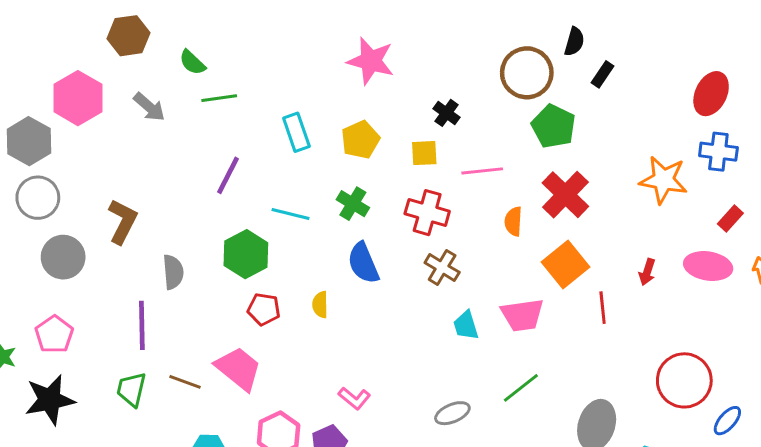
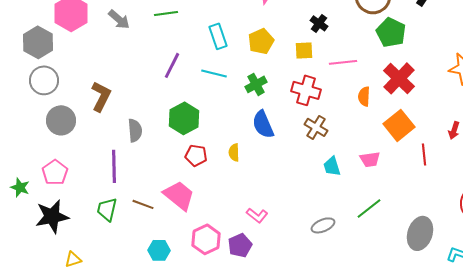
green cross: (353, 204) -> (256, 84), turned 30
cyan line: (290, 214) -> (214, 73), moved
pink trapezoid: (522, 315) -> (370, 159), size x0.7

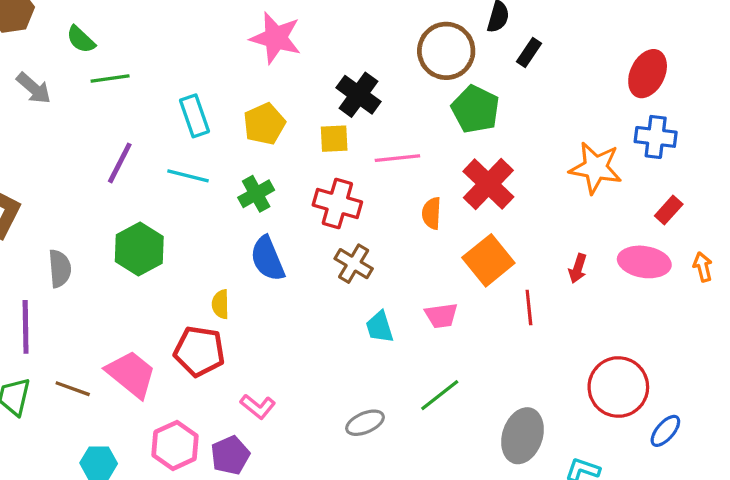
black cross: (319, 23) -> (358, 95), size x1.5
red pentagon: (196, 155) -> (199, 351), moved, size x1.4

